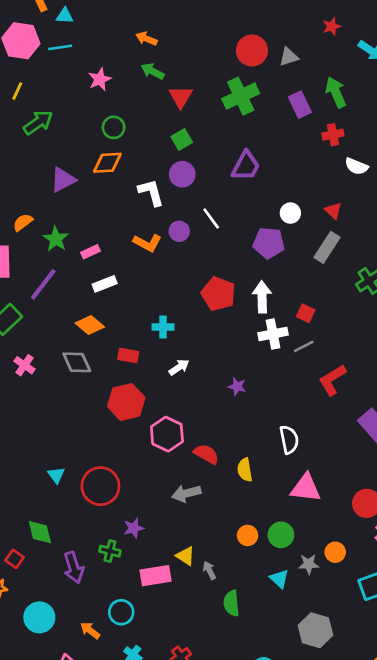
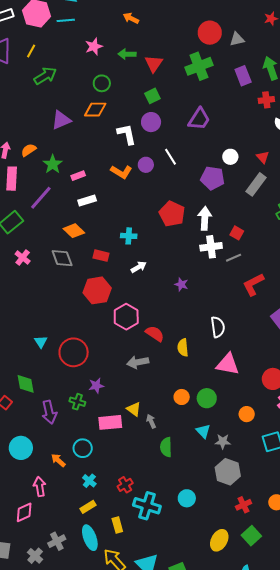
green arrow: (153, 71) -> (127, 54), moved, turned -30
gray star: (309, 564) -> (223, 441), moved

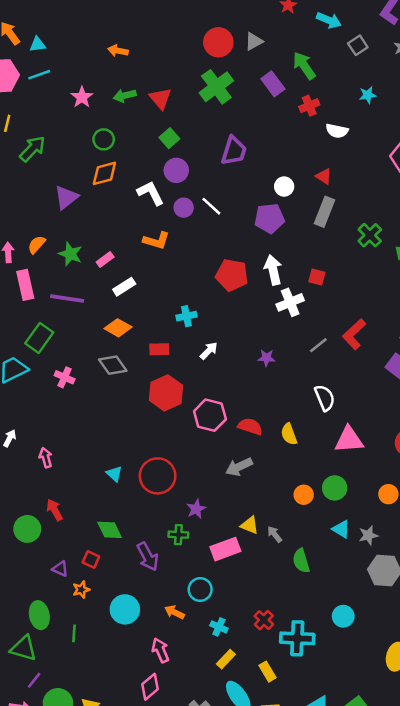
purple circle: (146, 165) -> (184, 208), moved
purple line: (41, 198) -> (67, 299), turned 72
gray line: (234, 258) -> (318, 345), moved

